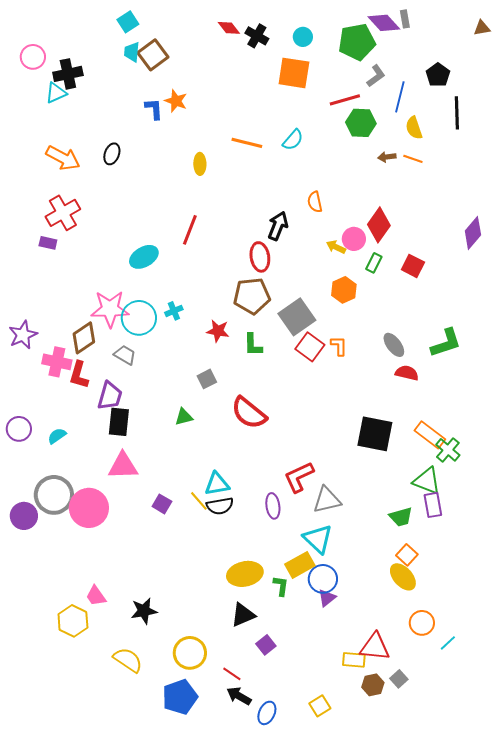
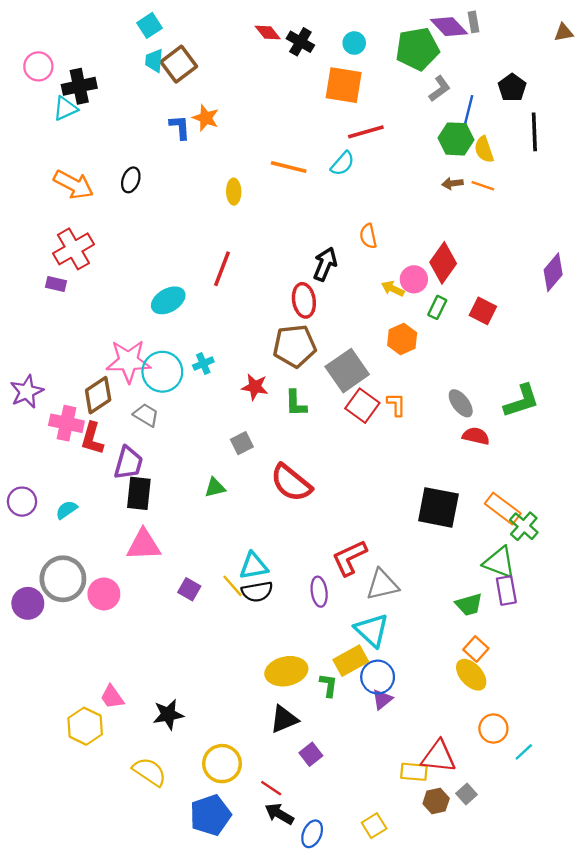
red line: (345, 100) -> (366, 132), moved
green hexagon: (361, 123) -> (456, 139), moved
pink circle: (89, 508) -> (104, 594), size x0.7

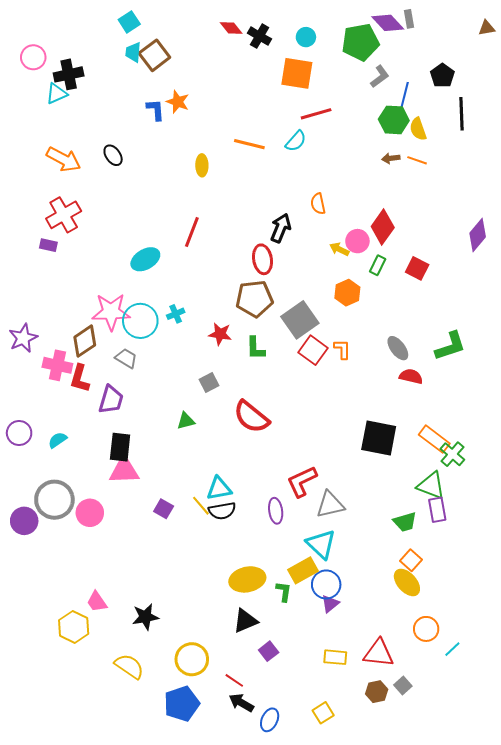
black ellipse: (131, 180) -> (113, 155), turned -55
black rectangle: (139, 493) -> (120, 447), moved
yellow rectangle: (414, 772) -> (335, 657), moved

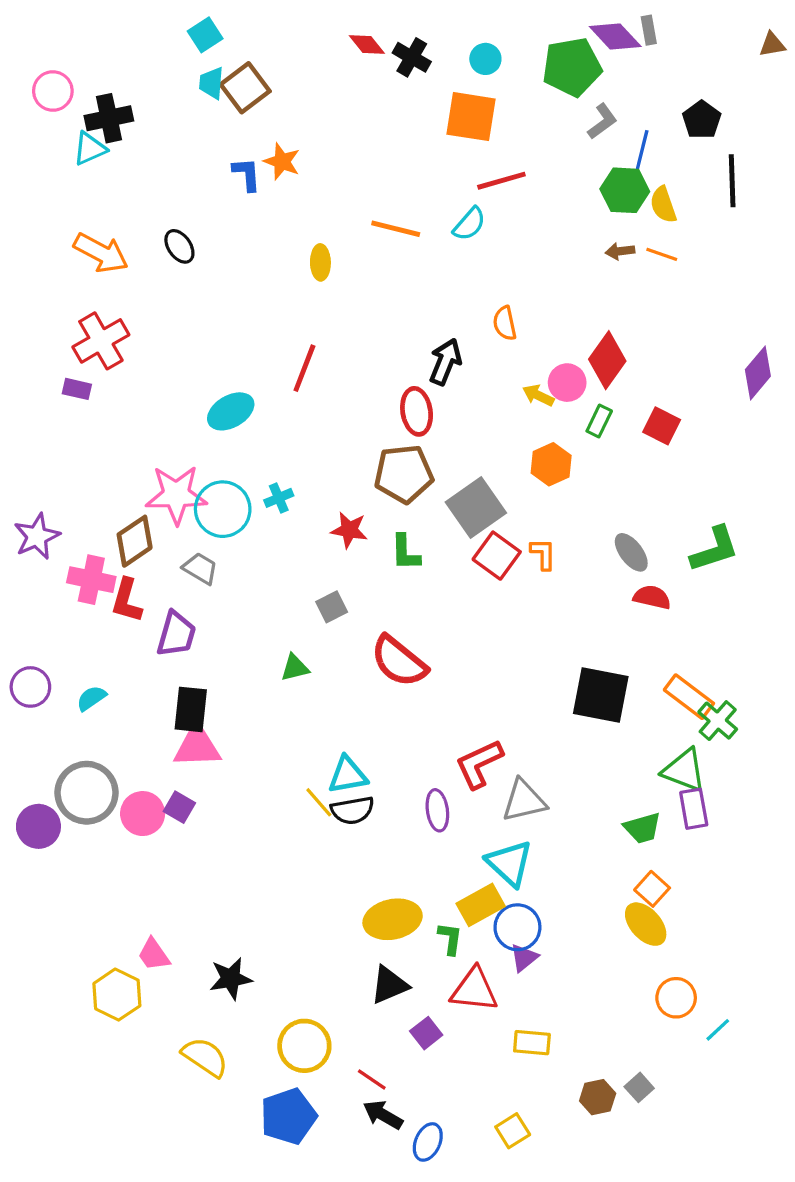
purple square: (164, 509) -> (179, 807), moved
red triangle: (379, 653) -> (474, 990), moved

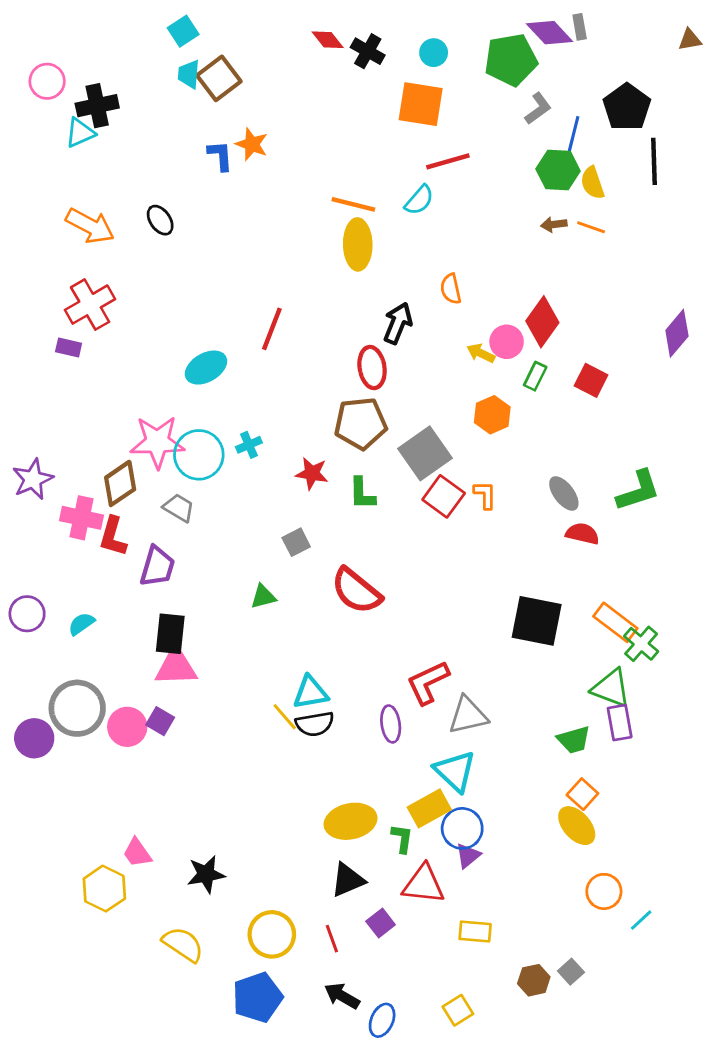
black pentagon: (702, 120) -> (627, 107), size x1.4
yellow ellipse: (320, 262) -> (358, 244), moved, size x1.6
red line: (372, 1079) -> (332, 939), moved, turned 36

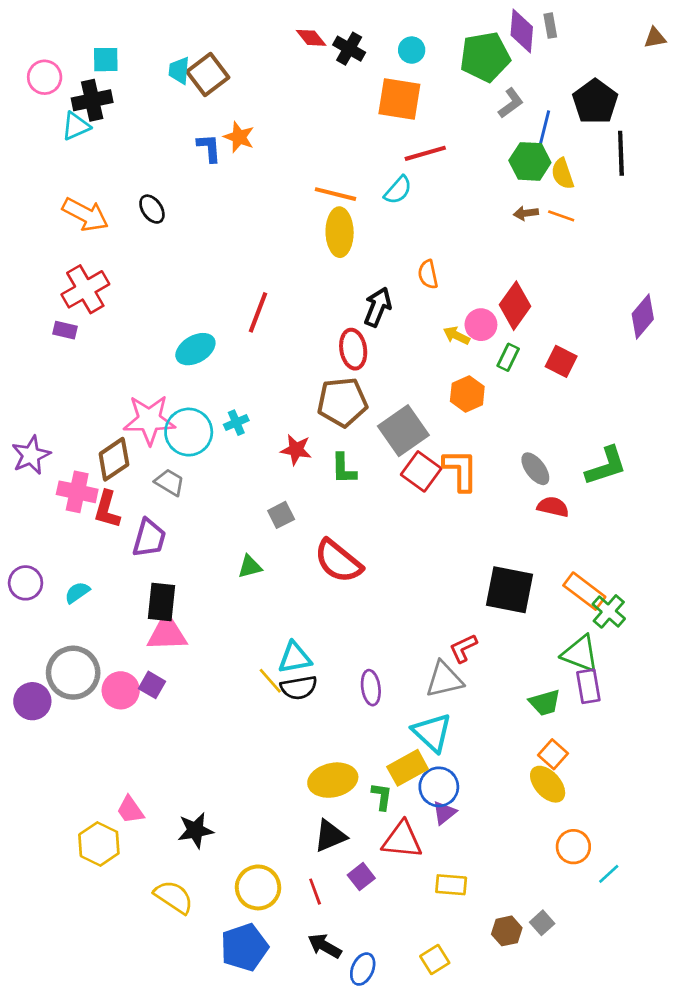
cyan square: (183, 31) -> (106, 60), moved, turned 32
purple diamond: (550, 33) -> (522, 31), turned 48
orange L-shape: (485, 495) -> (461, 470), size x1.6
red L-shape: (428, 682) -> (463, 648), moved, size x0.7

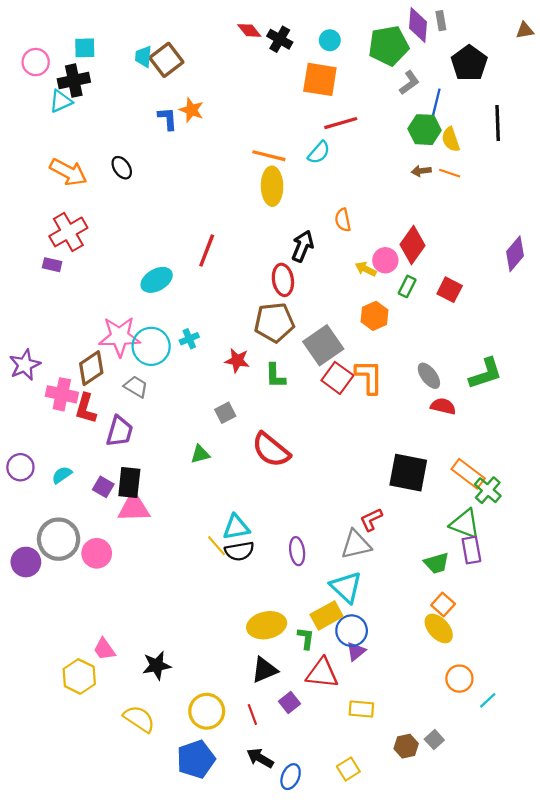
black pentagon: (595, 102) -> (469, 63), moved
purple square: (152, 685) -> (103, 487), moved

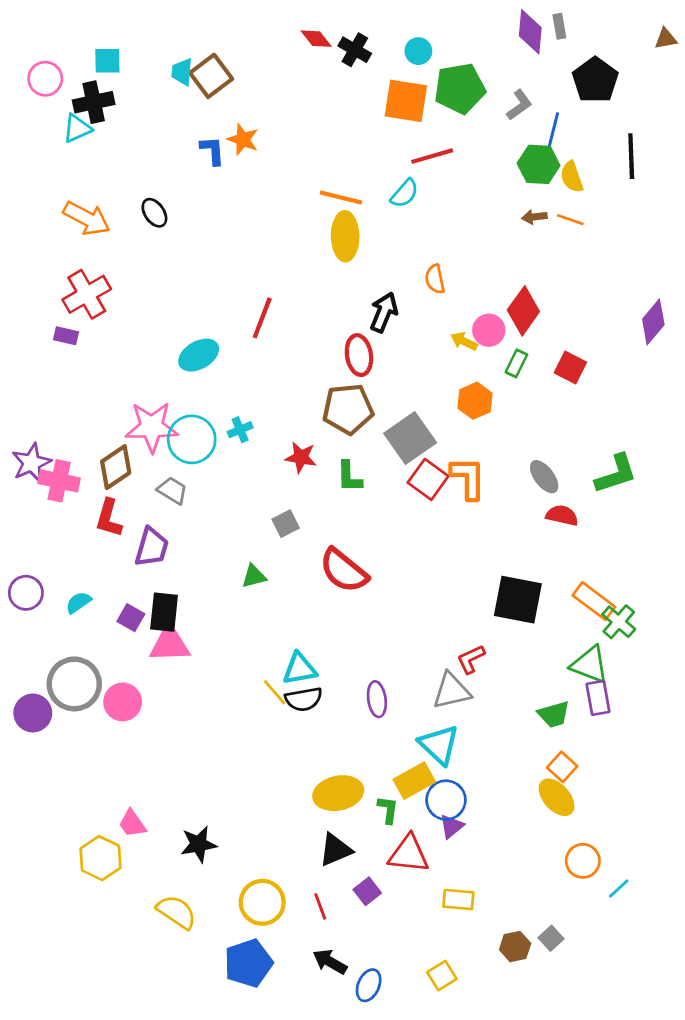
green pentagon: (389, 46) -> (460, 88), moved
pink cross: (62, 394) -> (59, 481), moved

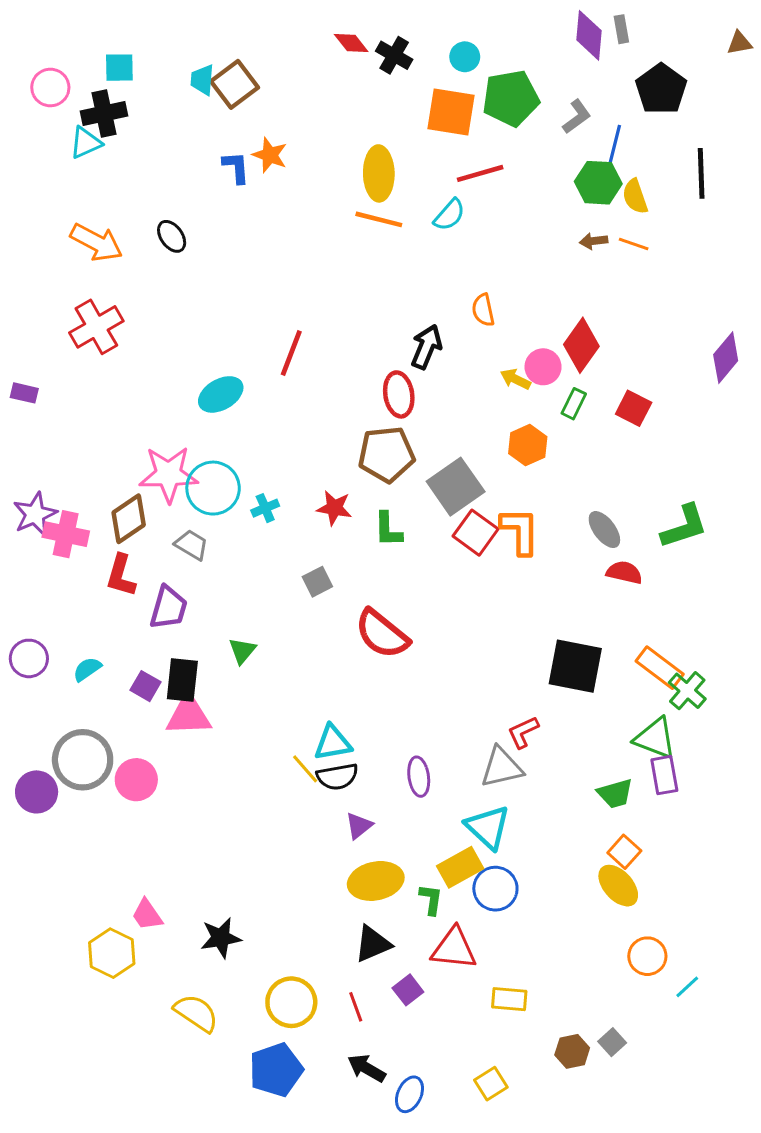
yellow ellipse: (345, 236) -> (379, 173), moved
purple rectangle: (66, 336) -> (24, 393), moved
cyan cross: (240, 430) -> (265, 508), moved
green triangle: (254, 576) -> (242, 651), moved, turned -36
purple triangle: (452, 826) -> (359, 826), moved

